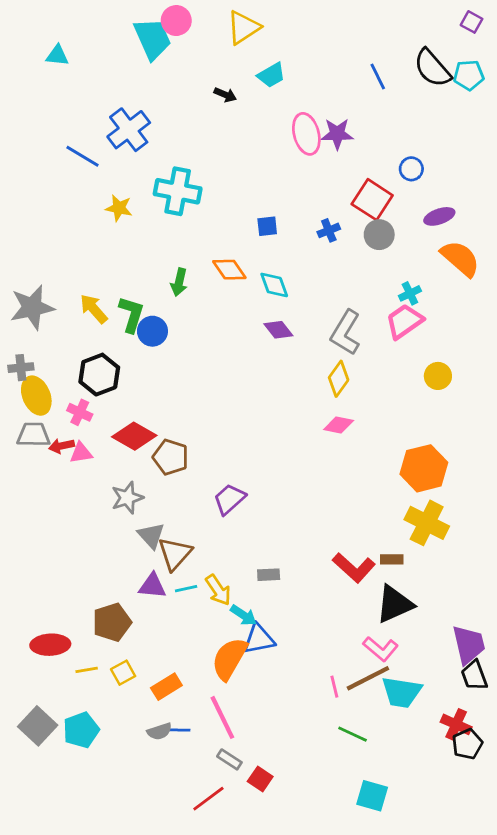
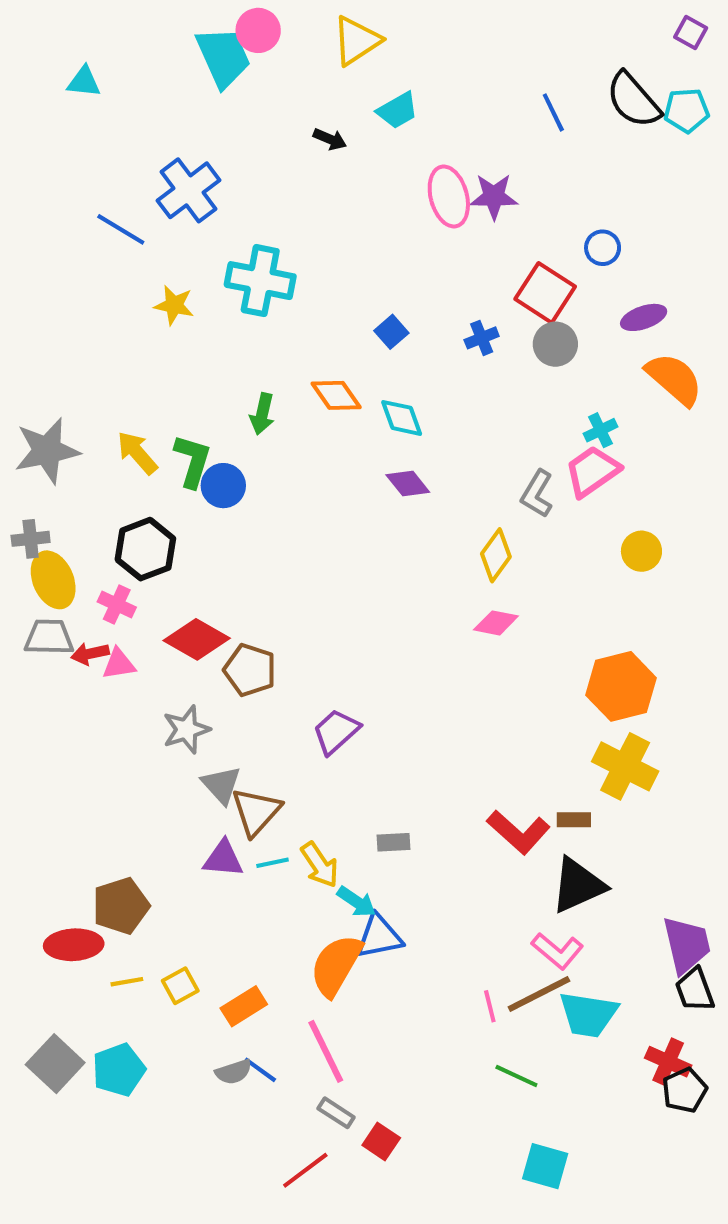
blue square: (267, 226) -> (391, 332), turned -35
gray L-shape: (346, 333) -> (537, 494), moved, size x0.7
brown pentagon: (112, 622) -> (121, 906), moved
blue line: (178, 730) -> (260, 1070), turned 35

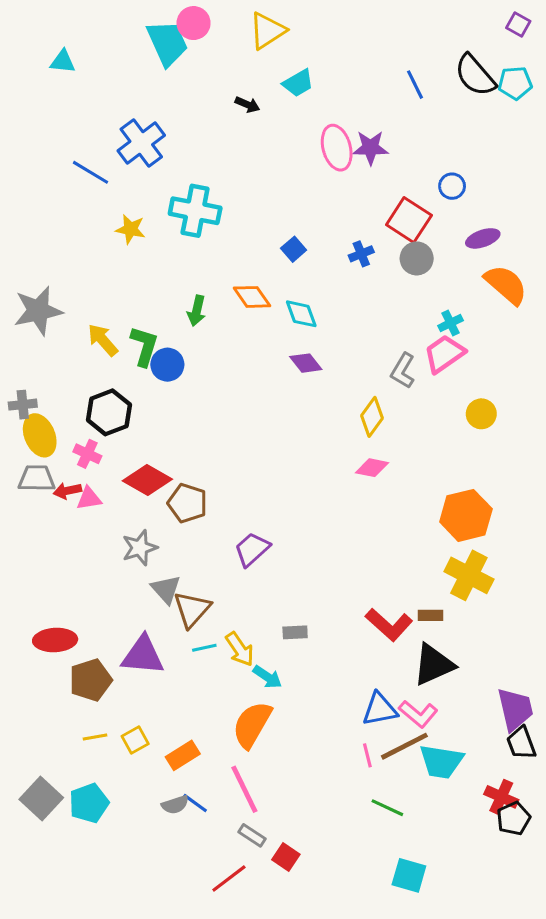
gray star: (47, 451) -> (38, 311), moved
purple triangle: (223, 859) -> (143, 655), moved, size x1.4
blue triangle: (379, 937) -> (380, 709), moved
red ellipse: (74, 945) -> (55, 640), moved

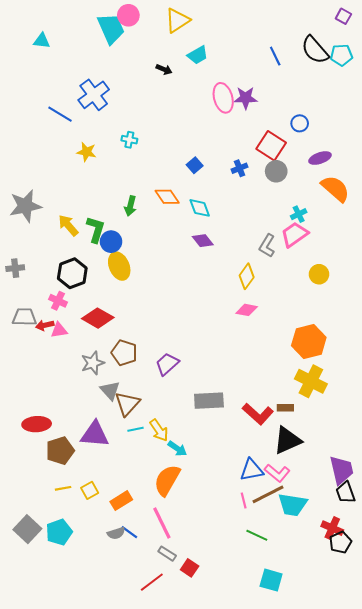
cyan cross: (195, 211) -> (129, 140), size x0.5
yellow ellipse: (40, 435) -> (119, 266), moved
brown pentagon: (187, 503) -> (124, 353), moved
gray rectangle: (295, 632) -> (209, 401), moved, size x1.8

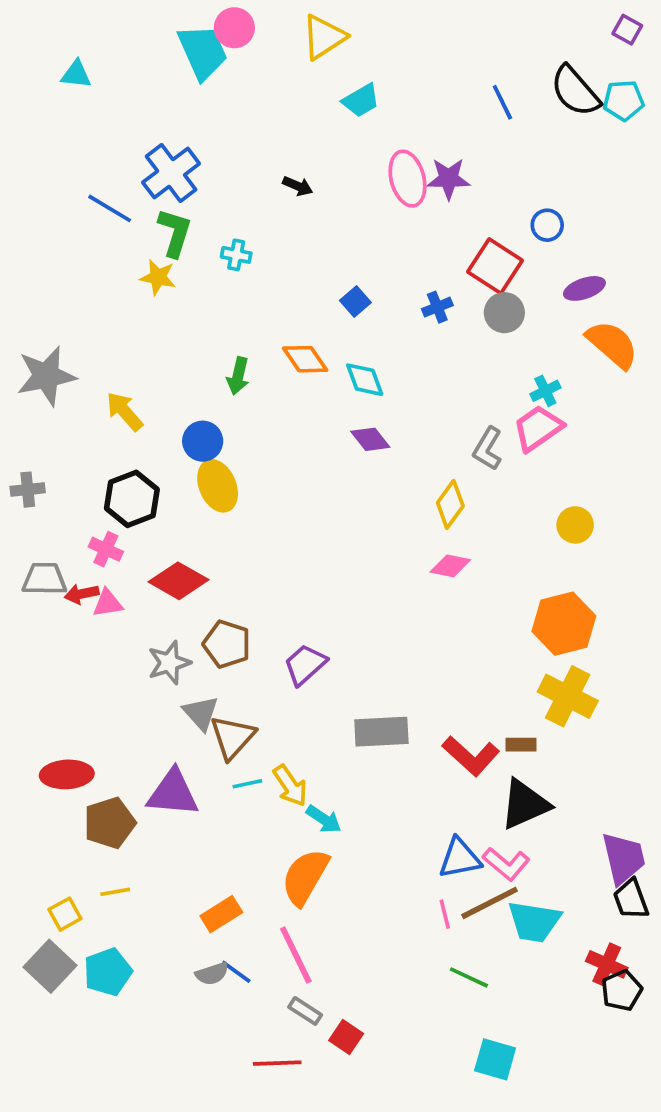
black arrow: (164, 69) -> (298, 186), moved
green L-shape: (96, 229) -> (175, 233), moved
yellow circle: (319, 274) -> (575, 525), moved
yellow square: (90, 490) -> (65, 914), moved
red line: (152, 582) -> (277, 1063), turned 35

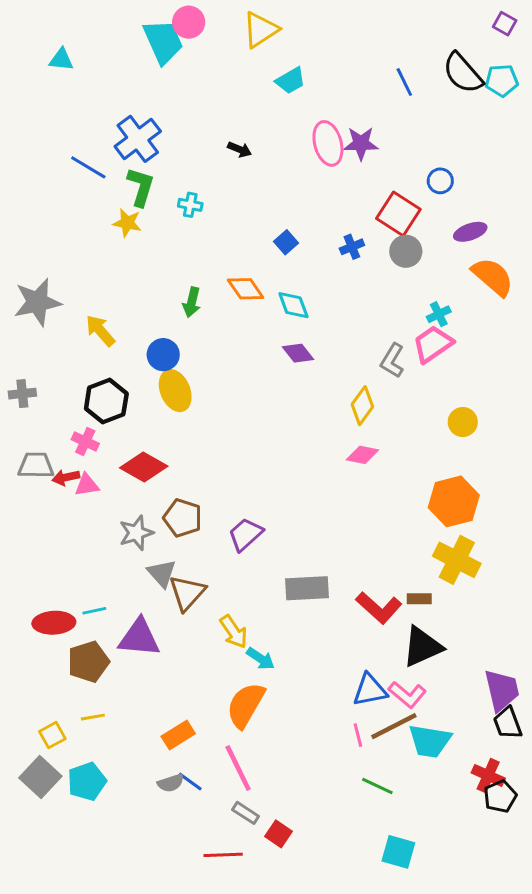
cyan line: (247, 784) -> (94, 611), moved

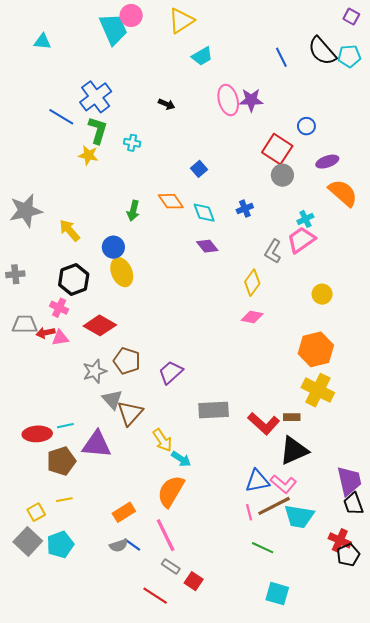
blue cross: (352, 247) -> (245, 209), moved
red line: (223, 855) -> (155, 596), turned 35

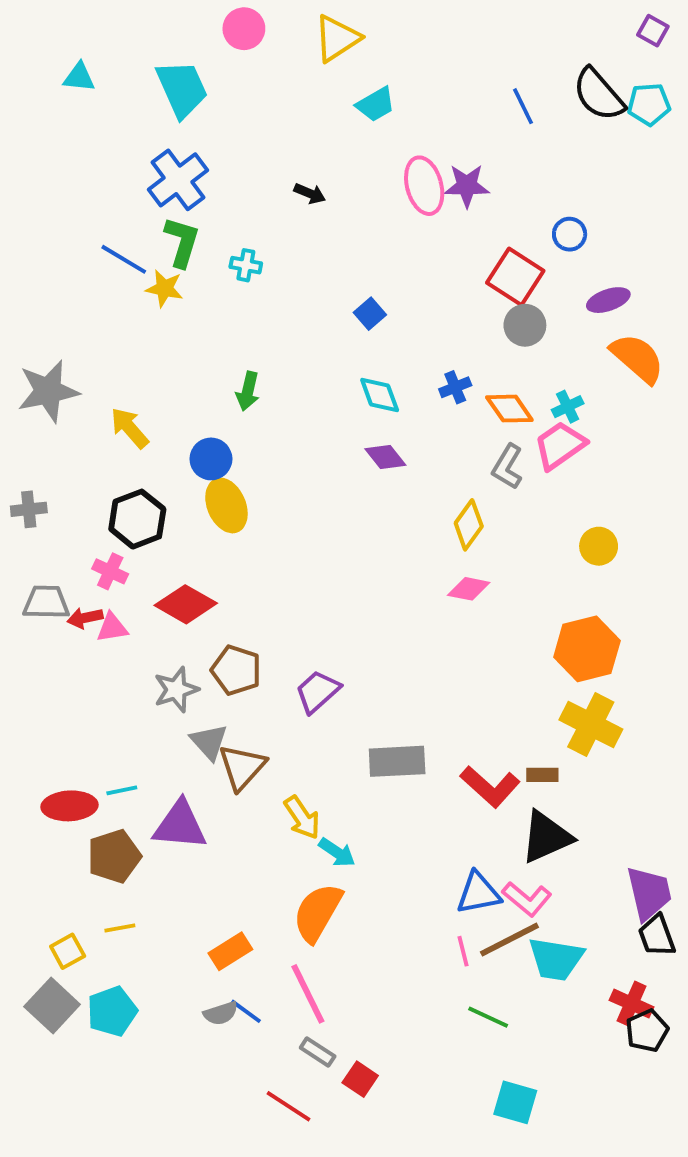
cyan trapezoid: (113, 29) -> (182, 89), moved
blue line: (61, 117) -> (124, 259), moved
orange diamond: (171, 201) -> (509, 409), moved

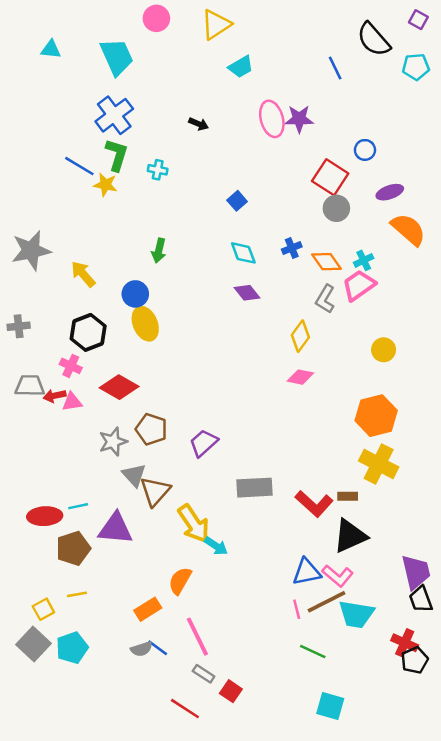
black semicircle: (599, 95) -> (374, 39), moved
yellow arrow: (302, 818) -> (194, 524), size x1.4
orange semicircle: (318, 912) -> (180, 581), moved, size x0.7

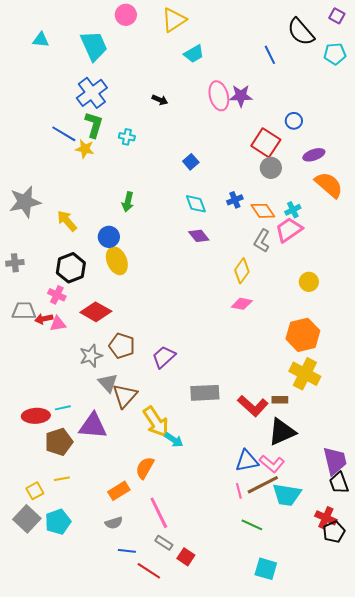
blue line: (158, 648) -> (127, 551), moved, turned -30

